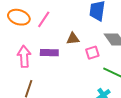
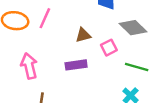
purple rectangle: (49, 53) -> (76, 65), moved

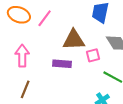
brown triangle: (83, 35) -> (74, 40), size x1.6

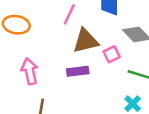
pink line: (45, 18) -> (69, 14), moved

